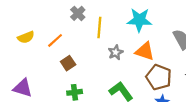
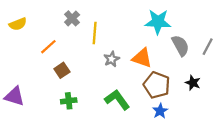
cyan star: (139, 20) -> (158, 22), moved
yellow semicircle: (26, 37) -> (18, 24), moved

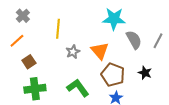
gray cross: (72, 18) -> (23, 16), moved
orange triangle: (142, 58) -> (100, 51), turned 30
green cross: (69, 101) -> (35, 89), size x1.5

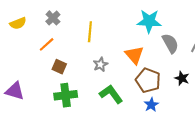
gray star: (73, 52) -> (101, 65), moved
brown square: (29, 62) -> (59, 67), turned -32

